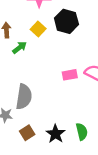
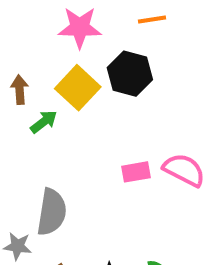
yellow square: (38, 29) -> (78, 88), size x1.5

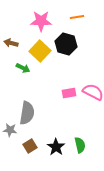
brown arrow: (20, 90) -> (11, 43), moved, turned -72
green arrow: (44, 122) -> (23, 68), turned 64

